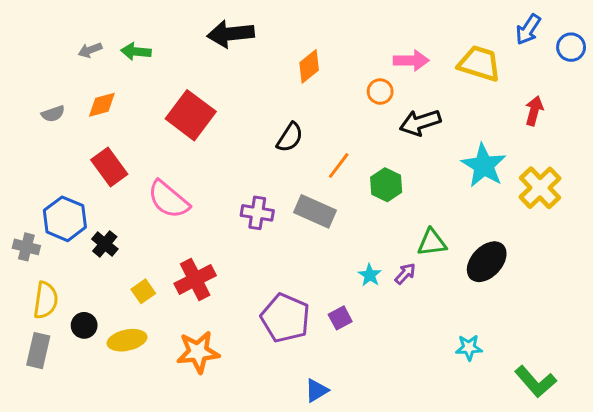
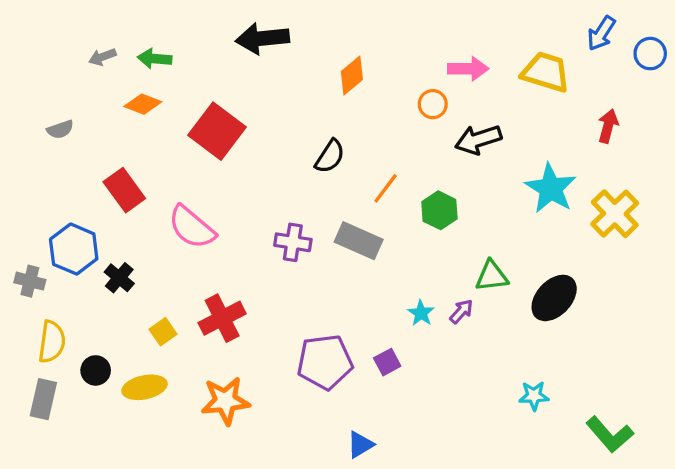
orange diamond: (102, 105) -> (143, 104), moved, turned 36
purple pentagon: (285, 318) -> (325, 362), turned -30

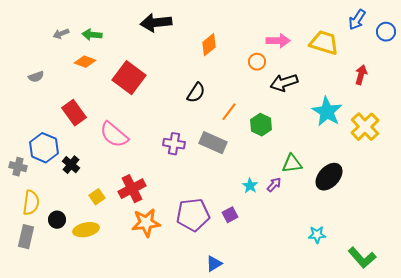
orange star: (225, 401) -> (146, 223), moved

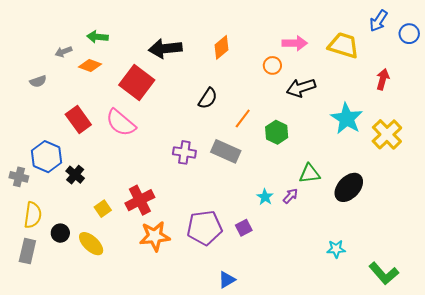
black arrow: (156, 23) -> (165, 49), moved
gray arrow: (61, 34) -> (63, 52), moved
pink semicircle: (114, 135) -> (121, 123), moved
yellow ellipse: (86, 230) -> (91, 244), turned 55

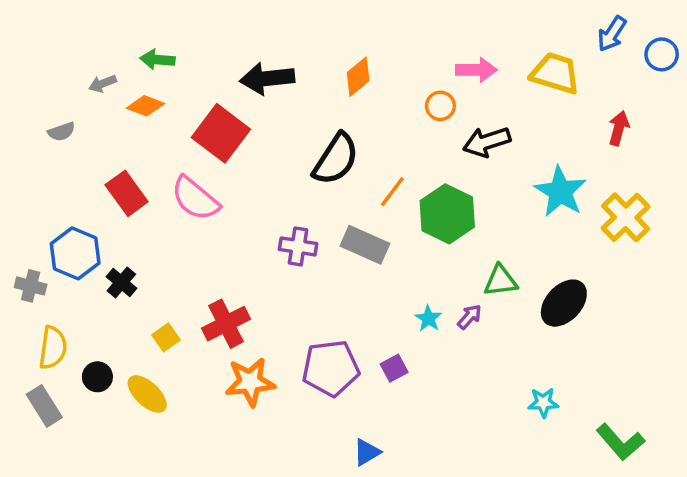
black semicircle: (208, 98) -> (336, 159), size x1.5
green hexagon: (277, 132) -> (447, 214), size x1.5
gray rectangle: (27, 251) -> (44, 406), turned -45

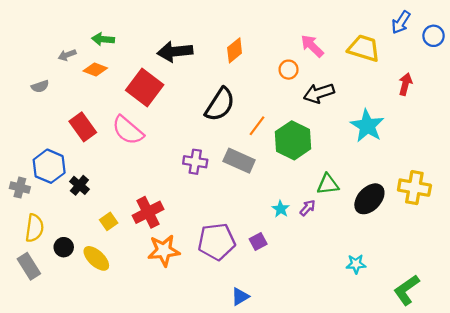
pink arrow: (476, 70) -> (312, 46), turned -135
yellow cross: (626, 217) -> (414, 188), moved, turned -36
green L-shape: (620, 442) -> (407, 290), turned 96

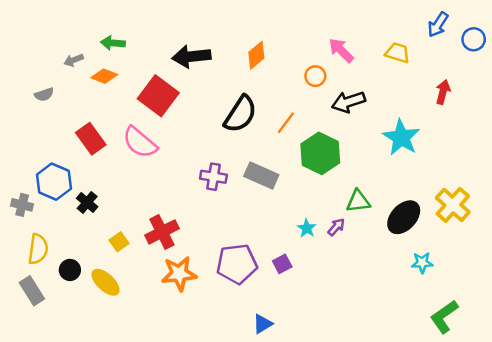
yellow trapezoid: (364, 48) -> (398, 53), size x0.7
orange line: (257, 126) -> (286, 123), moved
yellow cross: (414, 188) -> (453, 205), turned 32
cyan star: (356, 264) -> (422, 263), moved

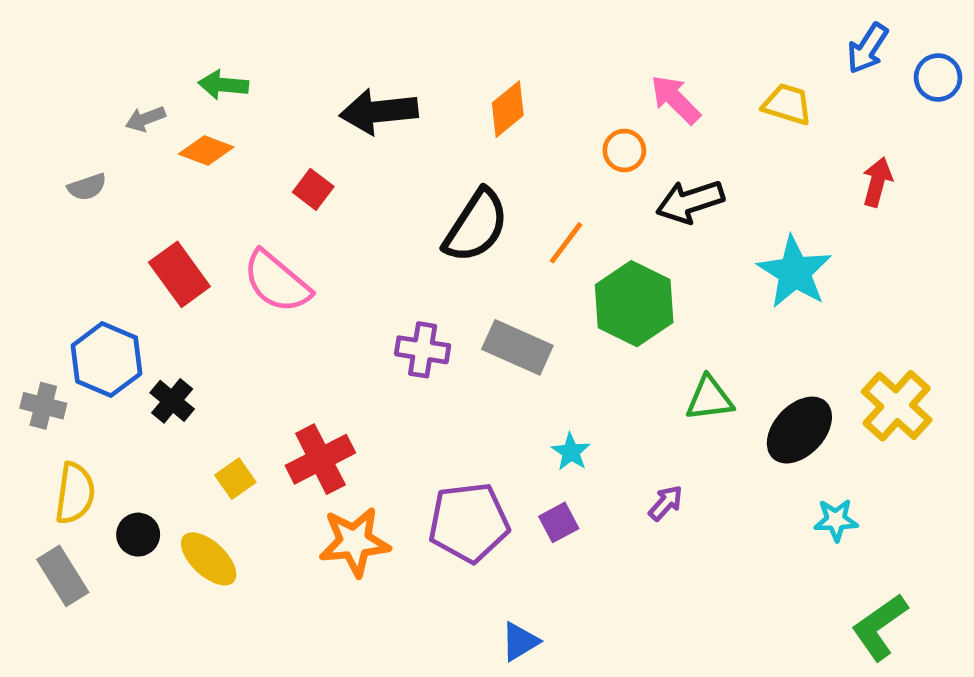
red square: (158, 96) -> (313, 189), size x0.5
purple arrow: (336, 227) -> (666, 503), moved
cyan star: (307, 228) -> (571, 452), moved

